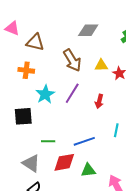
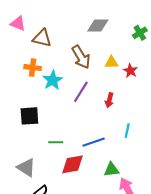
cyan star: (45, 94) -> (53, 80), moved
gray triangle: (31, 163) -> (26, 167), moved
green triangle: (88, 170) -> (111, 170), moved

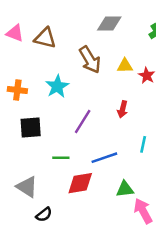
pink triangle: (18, 23) -> (15, 33), moved
orange cross: (33, 68) -> (17, 90), moved
purple line: (81, 92) -> (83, 121), moved

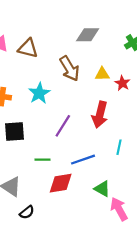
red arrow: (123, 109) -> (100, 115), size x1.6
green triangle: (125, 189) -> (102, 189), turned 36

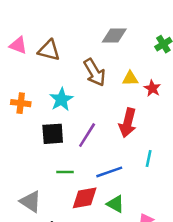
black square: (15, 131) -> (53, 134), moved
green triangle: (102, 189) -> (115, 204), moved

